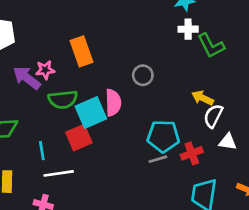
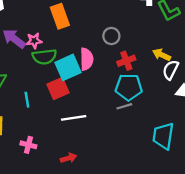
pink star: (45, 70) -> (34, 41), moved
red cross: (192, 153) -> (126, 61), moved
white line: (59, 173) -> (74, 118), moved

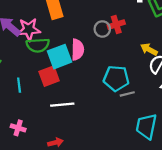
pink star: (34, 41) -> (29, 29), size x1.5
red cross: (126, 61) -> (116, 25), moved
gray line: (124, 106) -> (127, 94), moved

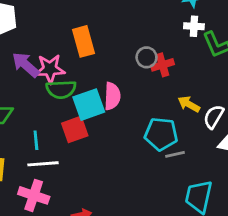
gray circle: (102, 29) -> (146, 57), moved
yellow arrow: (149, 49) -> (189, 104), moved
white line: (62, 105) -> (43, 164), moved
pink cross: (18, 128) -> (34, 195), size x1.5

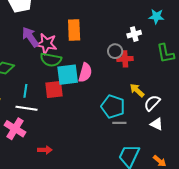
white cross: (194, 26) -> (134, 34), moved, turned -32

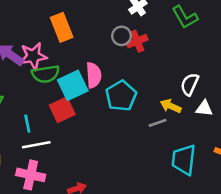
yellow arrow: (137, 90) -> (171, 106), moved
cyan pentagon: (113, 107) -> (121, 96), moved, turned -30

